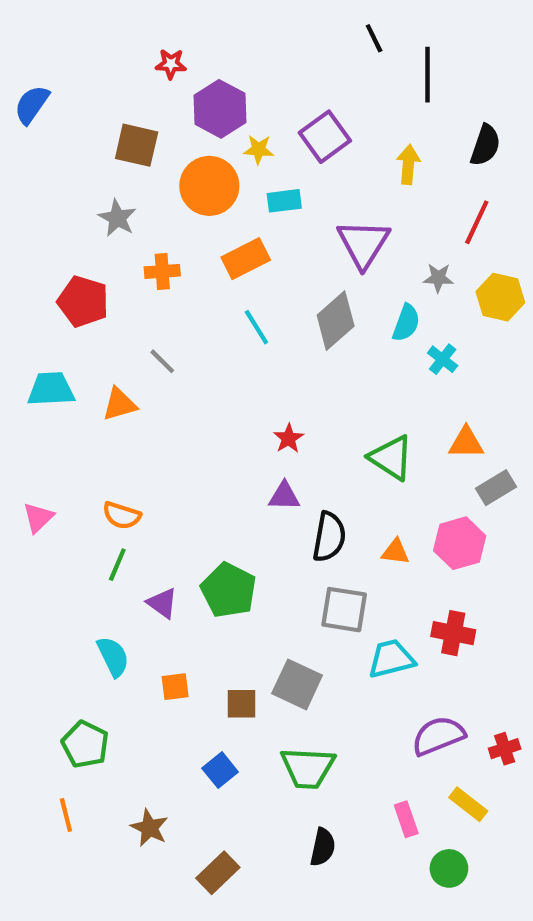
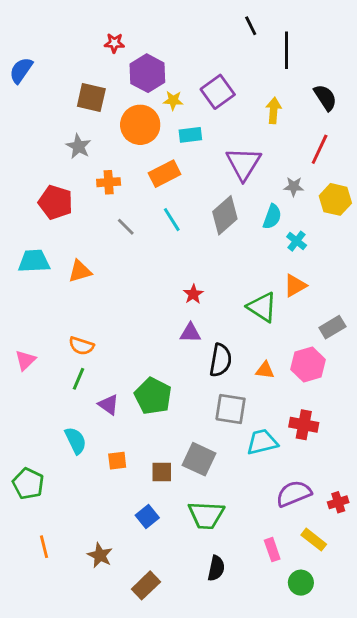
black semicircle: (485, 145) -> (325, 98), turned -52
gray line: (162, 361) -> (126, 227), moved
orange triangle: (466, 443) -> (295, 286), moved, turned -30
pink triangle: (38, 518) -> (25, 360), moved
green pentagon: (85, 744) -> (28, 484), moved

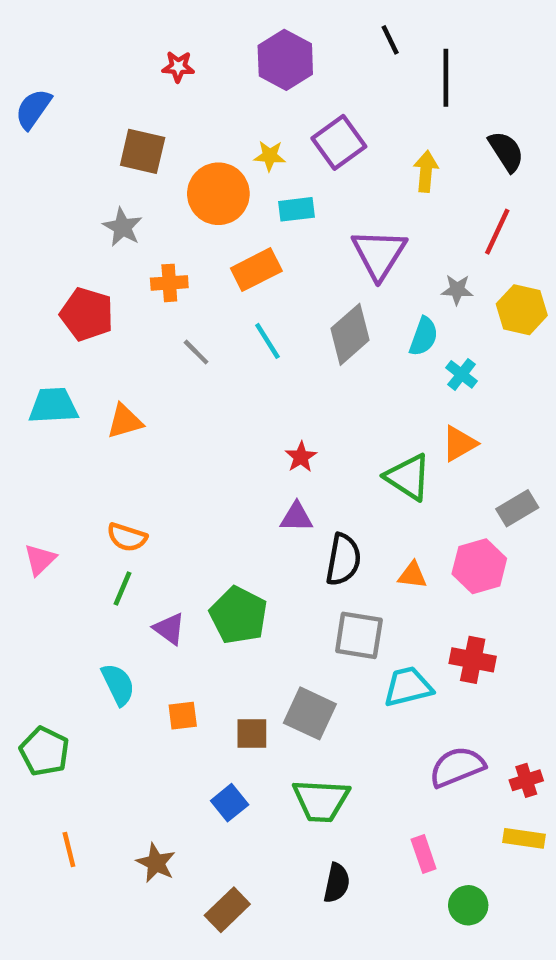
purple hexagon: (147, 73) -> (285, 60), moved
yellow rectangle: (314, 540) -> (524, 838), moved, turned -30

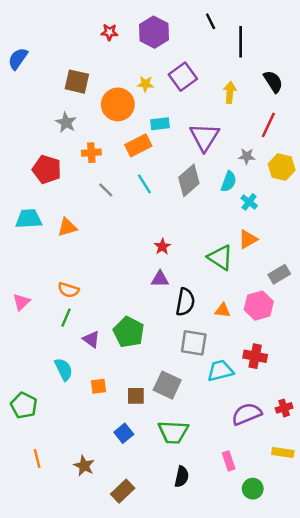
red star: (178, 67) -> (109, 32), moved
cyan rectangle: (296, 209) -> (160, 124), moved
red cross: (526, 780) -> (284, 408), moved

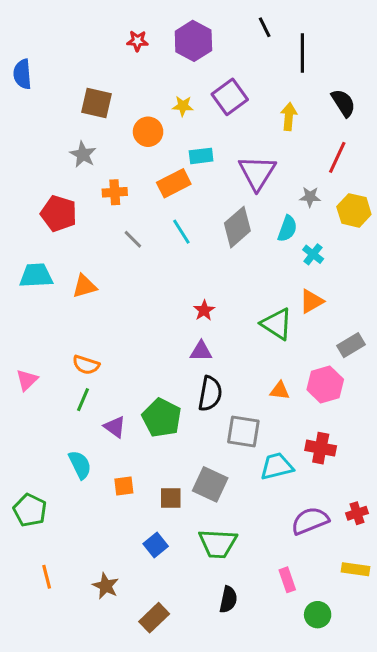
blue semicircle: (18, 59) -> (22, 74), turned -40
orange circle: (118, 104) -> (148, 132), size x0.7
black semicircle: (185, 302) -> (210, 394), moved

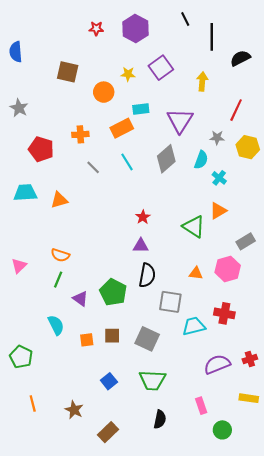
black semicircle: (343, 103) -> (240, 58), moved, turned -84
gray star: (83, 154) -> (19, 108), moved
brown square: (171, 498) -> (112, 336), moved

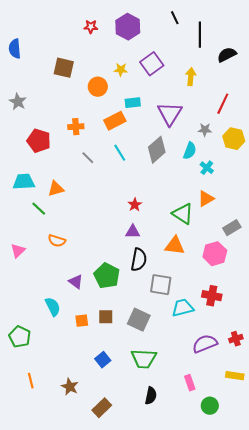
orange triangle: (196, 273) -> (175, 246), moved, size x1.5
green line: (58, 280) -> (39, 209), moved, turned -70

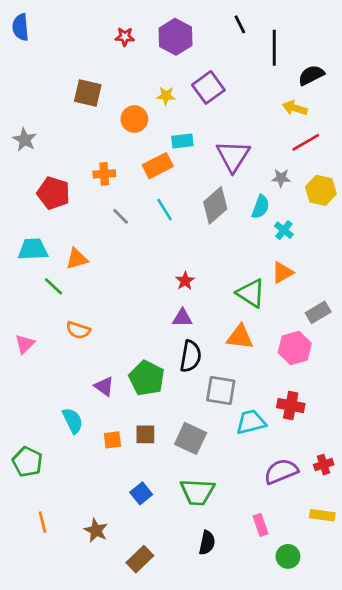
blue semicircle: (15, 49) -> (21, 27), moved
yellow arrow: (191, 77) -> (295, 108), moved, turned -78
red line: (223, 104) -> (306, 142), turned 35

